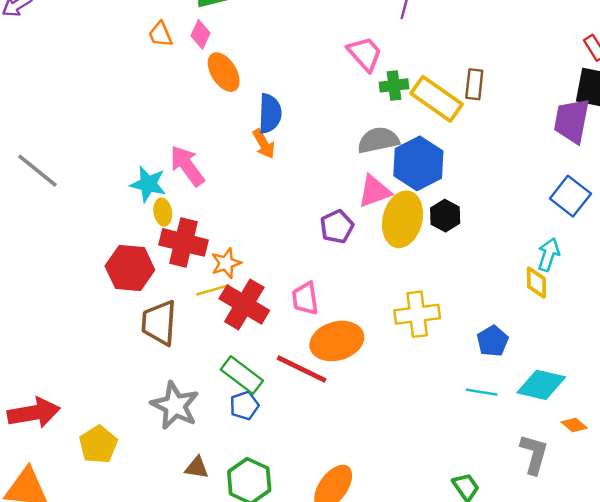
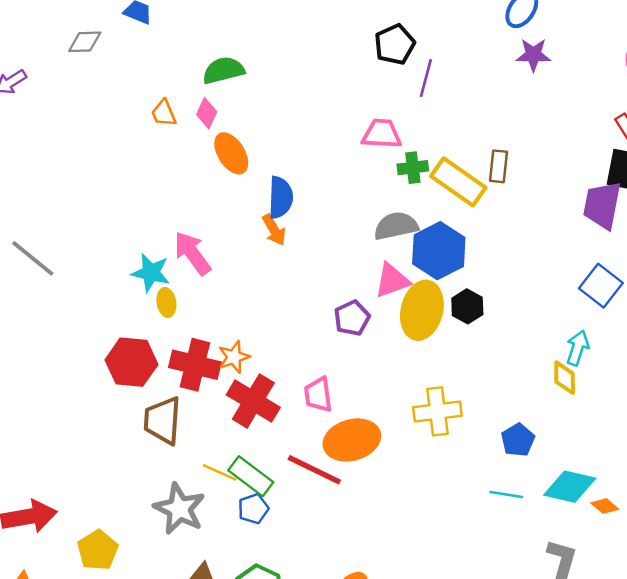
pink trapezoid: (365, 54) -> (382, 134), turned -45
red cross: (183, 242) -> (195, 365), moved
yellow line: (213, 290) -> (220, 472), moved, turned 40
orange diamond: (574, 425) -> (605, 506), moved

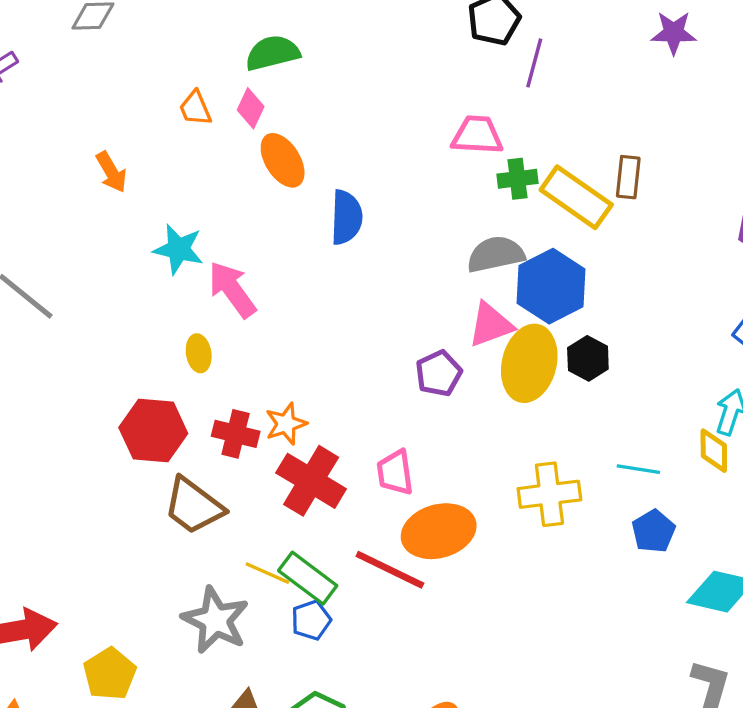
orange arrow: (274, 230) -> (111, 172), moved
cyan star: (151, 273) -> (179, 249), moved
red cross: (195, 365) -> (236, 434), size x0.7
brown trapezoid: (163, 420) -> (194, 506), turned -57
cyan line: (506, 494) -> (638, 469), moved

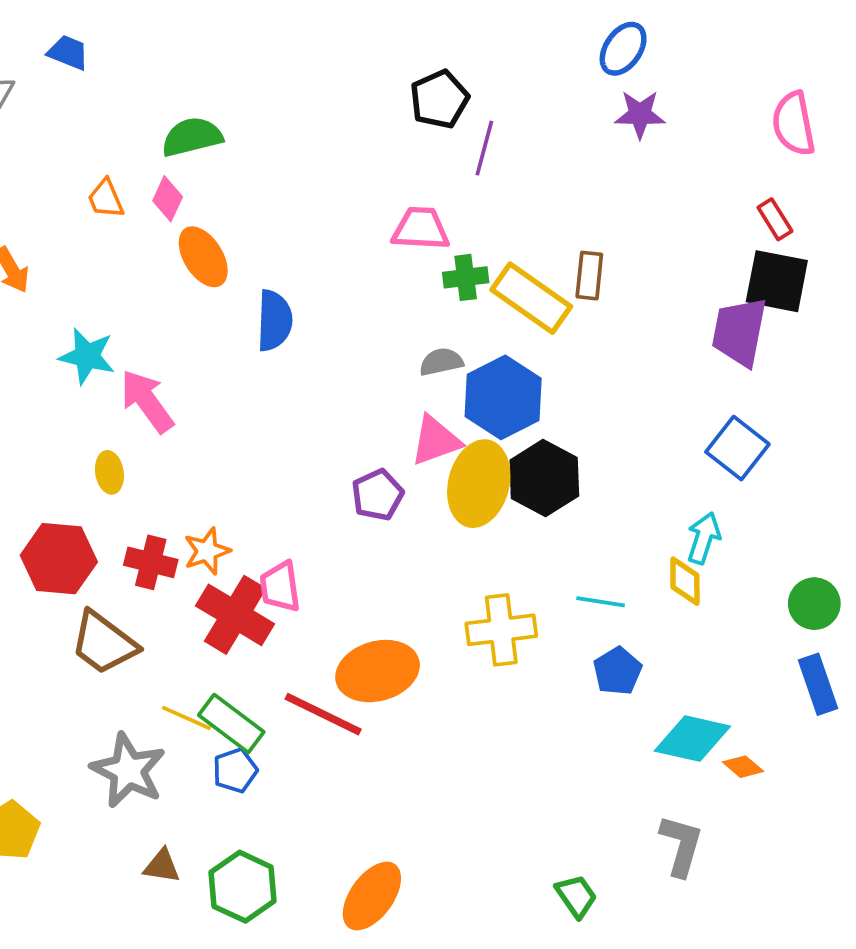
gray semicircle: (496, 254) -> (441, 362), size x0.7
black hexagon: (588, 358) -> (544, 478), size x1.5
pink trapezoid: (395, 472) -> (280, 587), moved

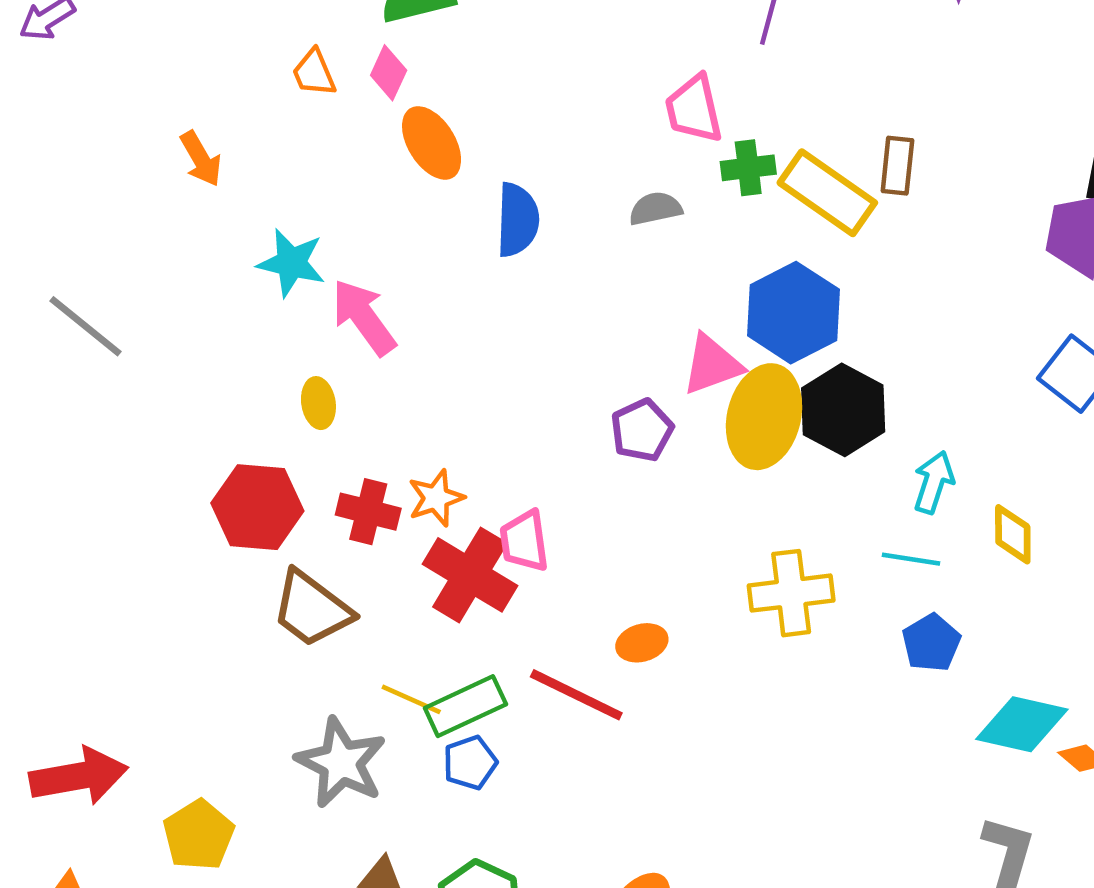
pink trapezoid: (421, 229) -> (694, 109), turned -106
gray semicircle: (441, 362) -> (655, 209), moved
cyan arrow: (704, 538) -> (934, 482), moved
orange ellipse: (378, 671) -> (642, 643), size x0.5
green rectangle: (231, 724) -> (465, 706), turned -62

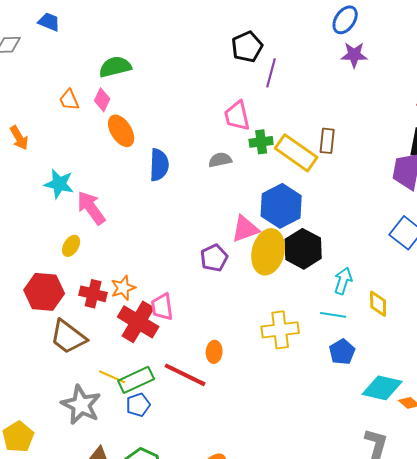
yellow ellipse: (318, 403) -> (71, 246), turned 40
orange ellipse: (642, 643) -> (214, 352), turned -70

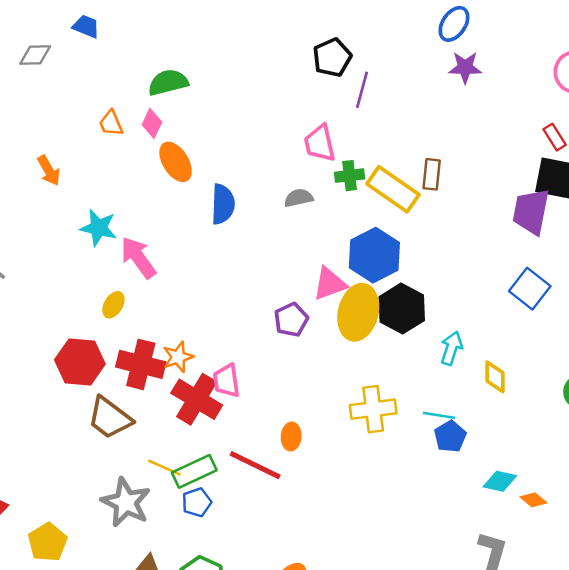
red cross: (93, 294) -> (141, 364), size x1.4
cyan line: (333, 315) -> (439, 415), moved
cyan diamond: (382, 388) -> (500, 481), size x0.7

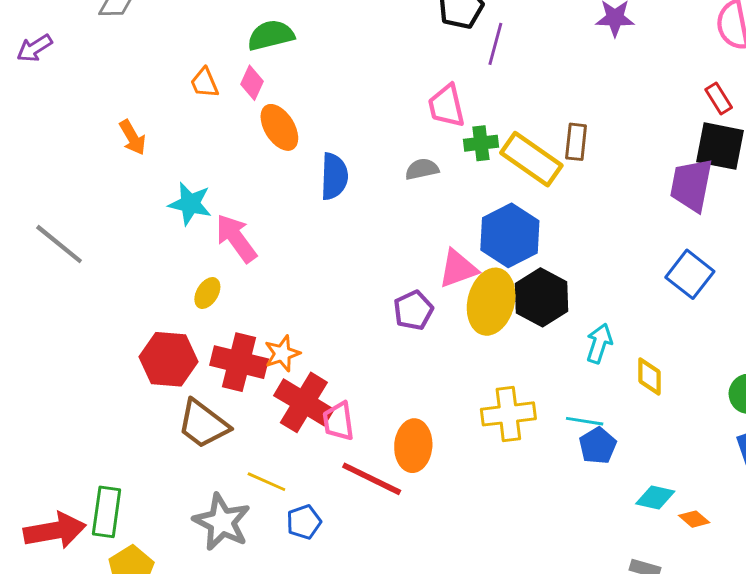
pink trapezoid: (227, 381) -> (338, 421), moved
orange ellipse: (291, 437) -> (413, 446), size x1.6
green rectangle: (194, 471) -> (107, 512), moved, turned -57

